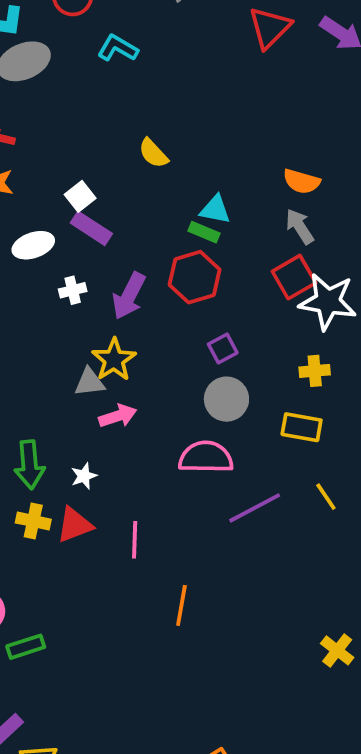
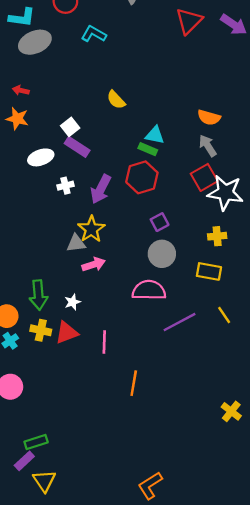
green rectangle: (26, 647) -> (36, 442), moved

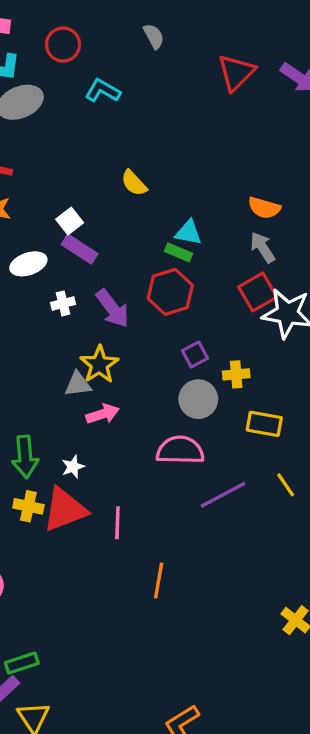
purple arrow: (101, 189) -> (113, 308), turned -64
yellow cross: (217, 236) -> (236, 374), moved
red triangle: (67, 333) -> (65, 510), size x1.4

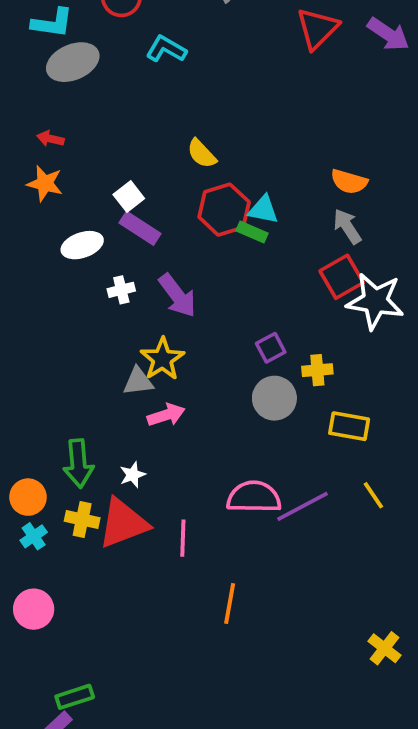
red hexagon: (170, 292) -> (224, 210), moved
pink semicircle: (180, 450) -> (254, 497), moved

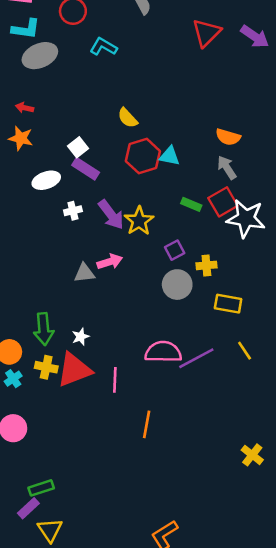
green rectangle: (252, 232) -> (191, 204), moved
yellow star: (162, 359) -> (139, 221), moved
pink arrow: (166, 415) -> (110, 262), moved

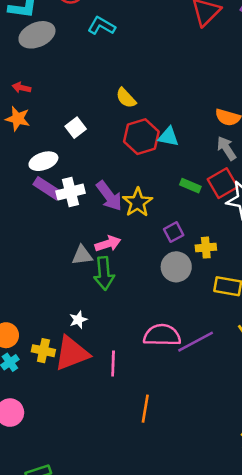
purple rectangle: (86, 169) -> (47, 188), moved
white cross: (73, 211) -> (70, 192), size x1.5
green arrow: (44, 329) -> (104, 273), moved

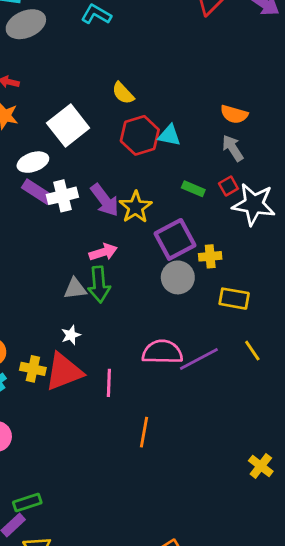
white square: (76, 128) -> (68, 125), size x1.8
red square: (223, 183) -> (228, 186), size x0.6
purple square: (174, 232) -> (175, 239), size x1.8
gray triangle: (82, 255) -> (75, 289), moved

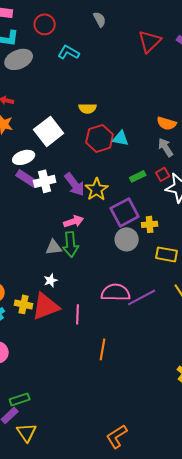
yellow semicircle: (123, 93) -> (88, 108), turned -48
green rectangle: (193, 189) -> (138, 176), turned -49

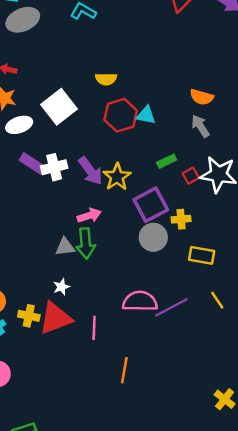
white ellipse: (24, 157) -> (19, 125), moved
red square: (163, 174) -> (191, 176), moved

